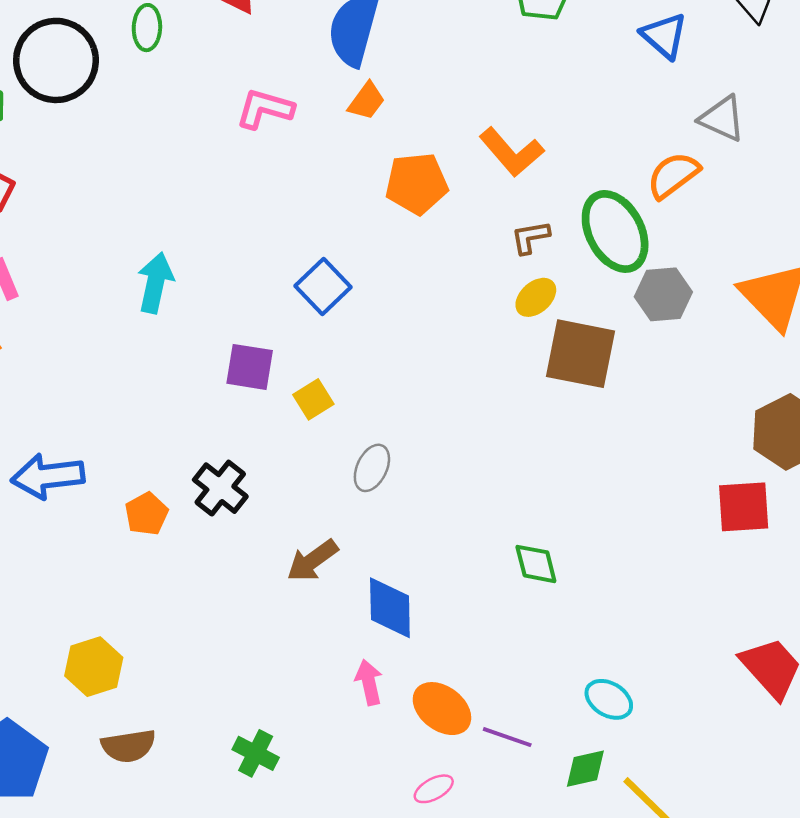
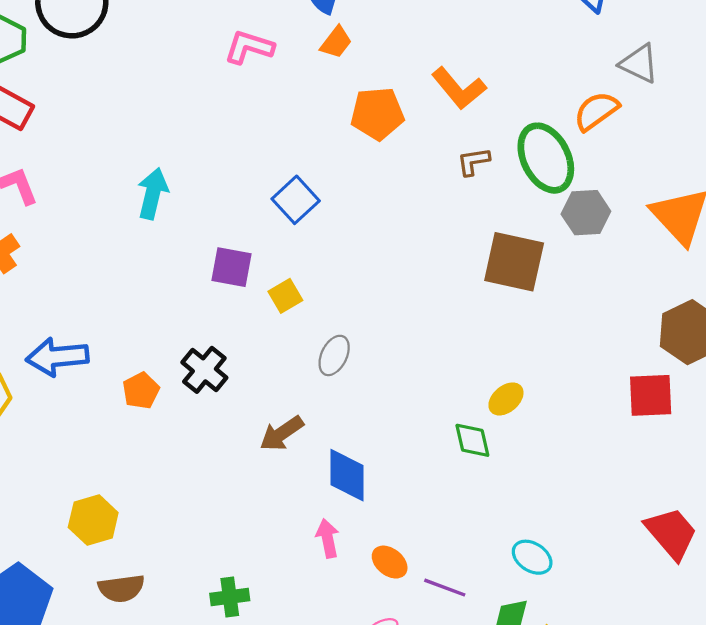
yellow ellipse: (536, 297) -> (506, 399), moved
orange ellipse: (442, 709) -> (390, 562), size x0.7
green cross: (256, 753) -> (230, 597), turned -36

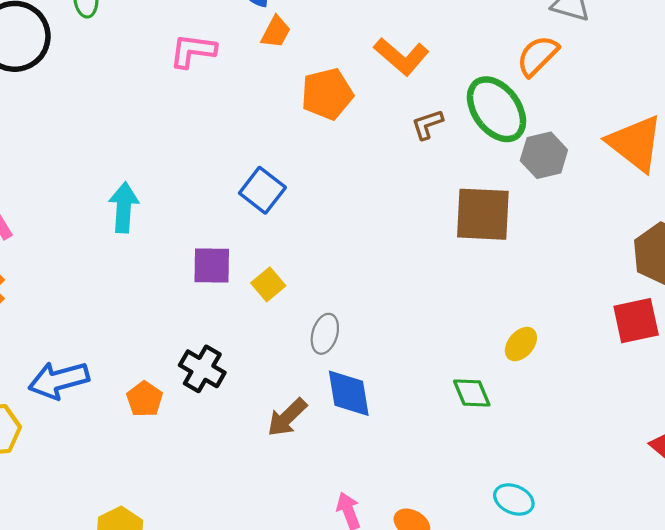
yellow ellipse: (506, 399) -> (521, 344), moved
blue diamond: (347, 475) -> (349, 393), moved
cyan ellipse: (532, 557) -> (514, 499), moved

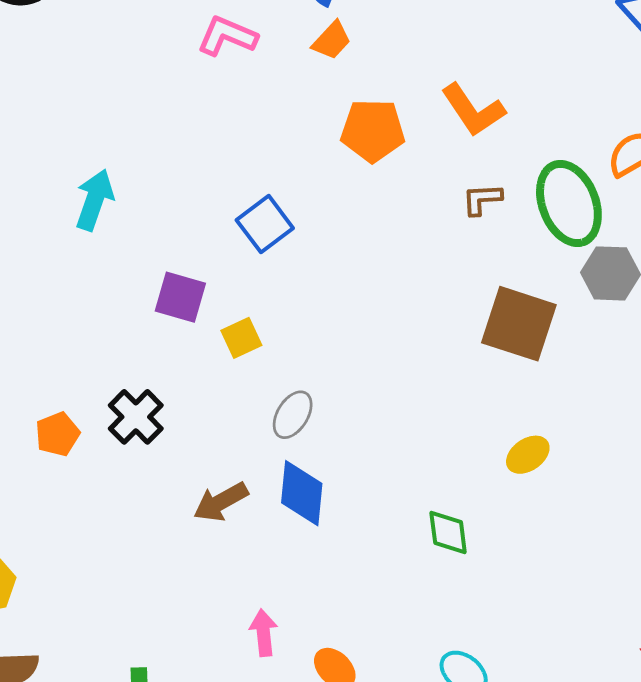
yellow ellipse: (521, 344) -> (528, 455), moved

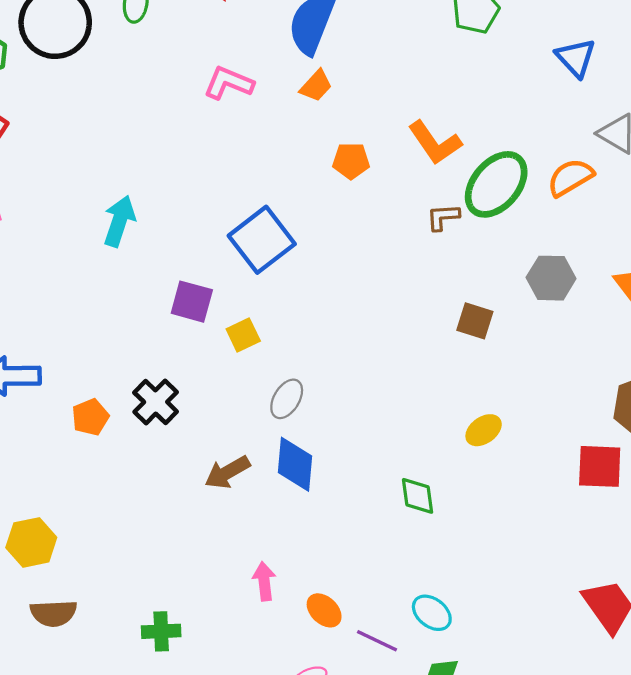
orange pentagon: (373, 131) -> (351, 161), size x0.7
green ellipse: (569, 203) -> (496, 184), moved, turned 62
blue square: (265, 224) -> (262, 240), size x1.4
brown square: (519, 324) -> (475, 321), size x0.6

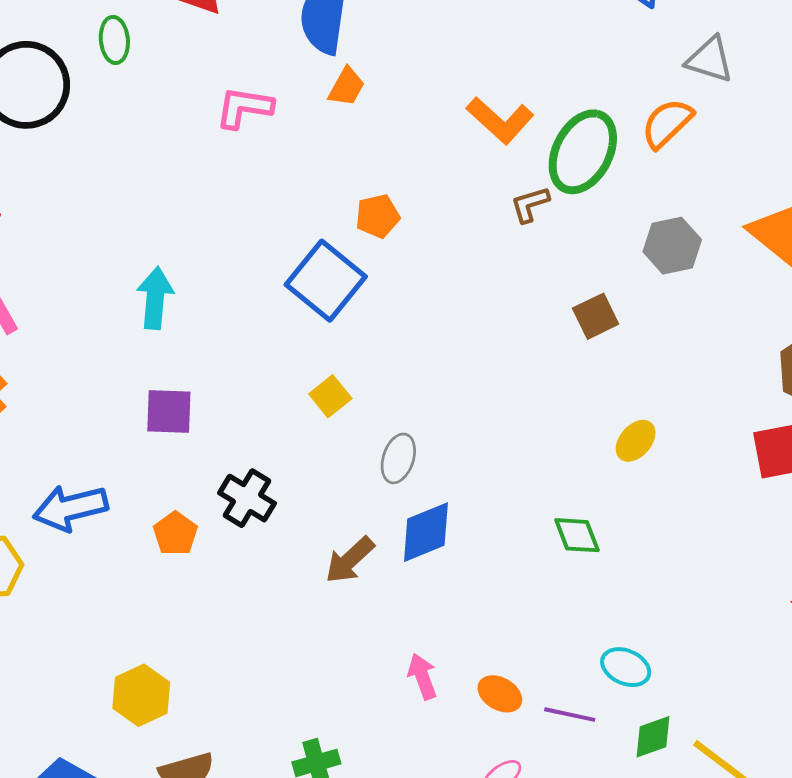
orange pentagon: (351, 161) -> (378, 216), moved
purple square: (192, 302) -> (169, 411), moved
brown square: (475, 321) -> (596, 316), turned -30
blue diamond: (295, 464) -> (426, 532), turned 76

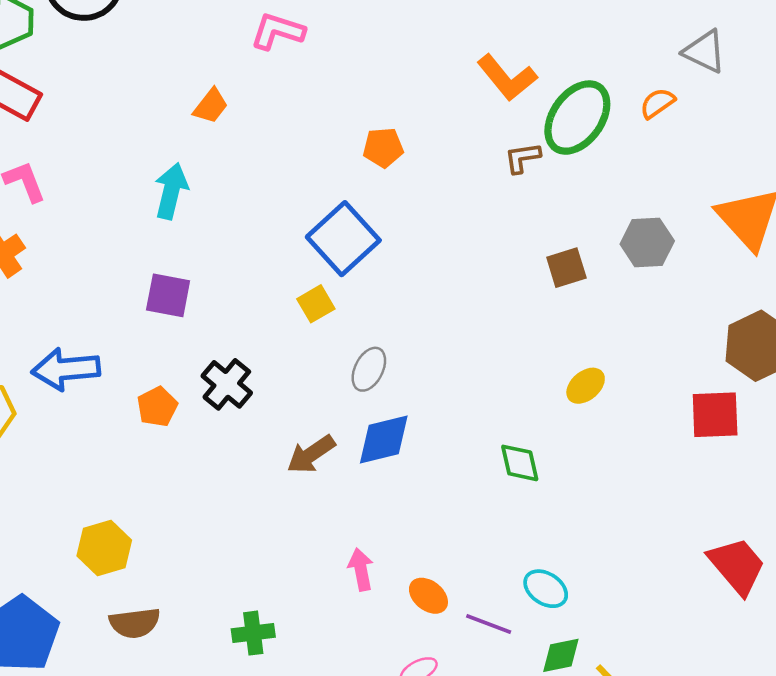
orange trapezoid: (346, 87) -> (211, 106), moved
orange semicircle: (667, 123) -> (657, 103), size x0.7
gray hexagon: (672, 246) -> (647, 242), moved
blue square: (326, 281) -> (343, 239), moved

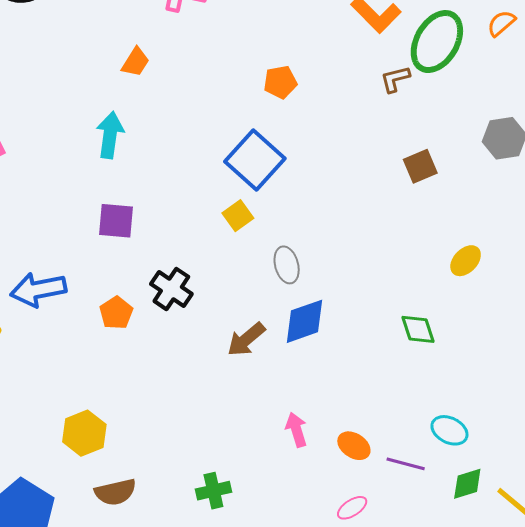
brown square: (566, 268) -> (420, 166), moved
gray ellipse: (369, 369) -> (287, 265), turned -36

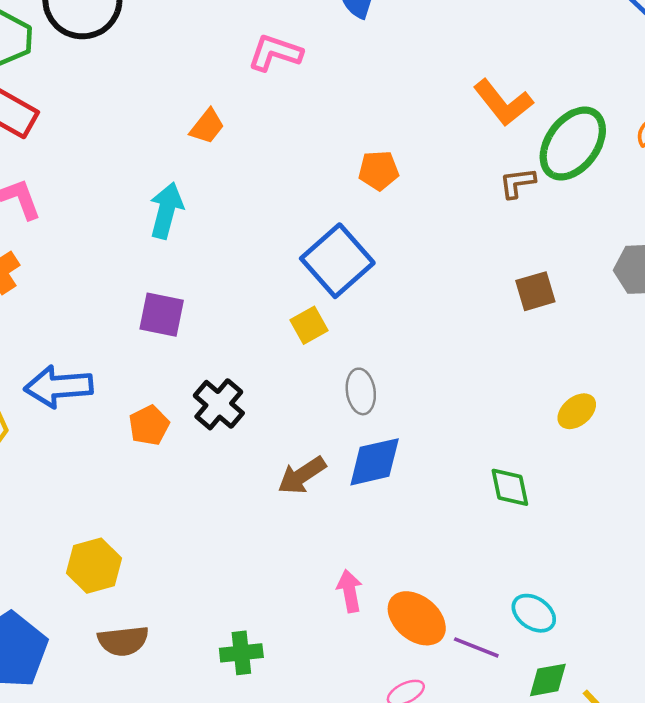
orange ellipse: (354, 446) -> (417, 618), size x1.5

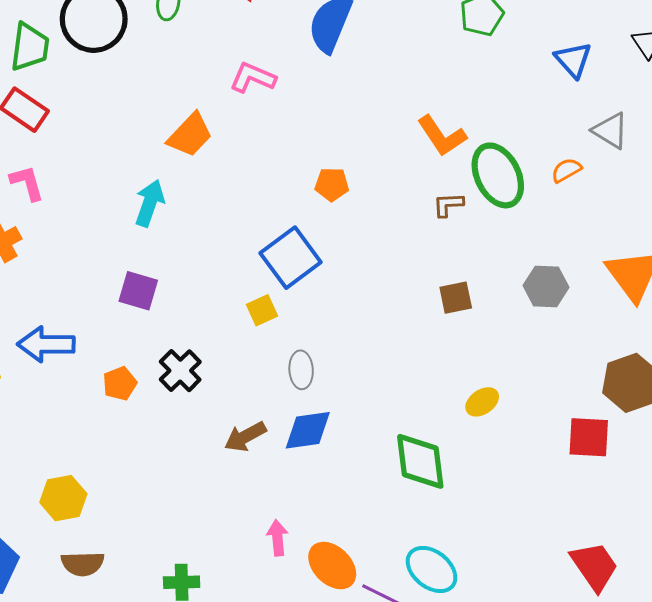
orange trapezoid: (207, 126) -> (190, 135), size x1.5
green ellipse: (573, 144) -> (498, 175), turned -68
green diamond: (510, 487) -> (420, 461), size x1.6
cyan ellipse: (534, 613) -> (432, 569), size x1.4

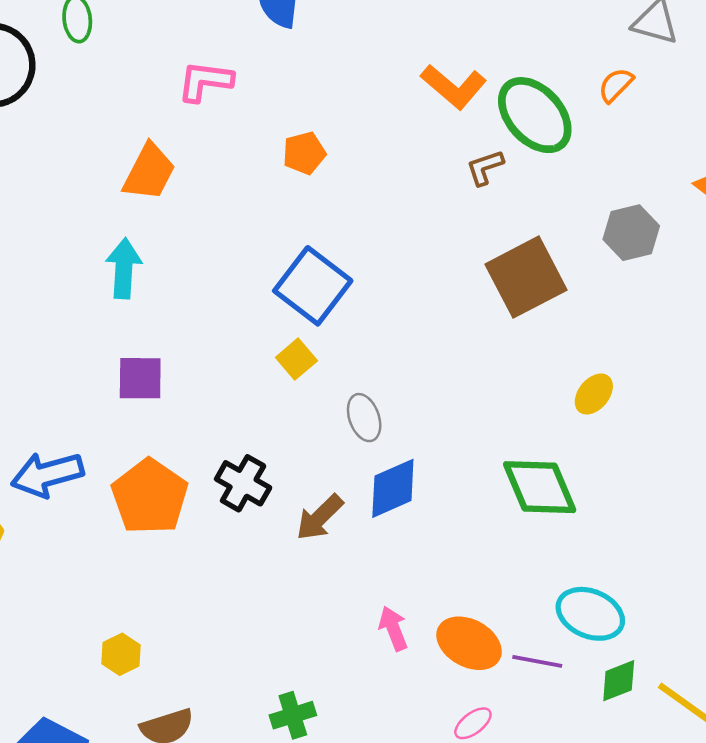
orange pentagon: (332, 184) -> (304, 153), moved
brown square: (456, 298) -> (526, 277), size x1.8
black cross: (180, 371) -> (243, 483), moved
orange pentagon: (120, 384) -> (150, 497), size x1.8
yellow hexagon: (63, 498) -> (121, 654), size x0.7

